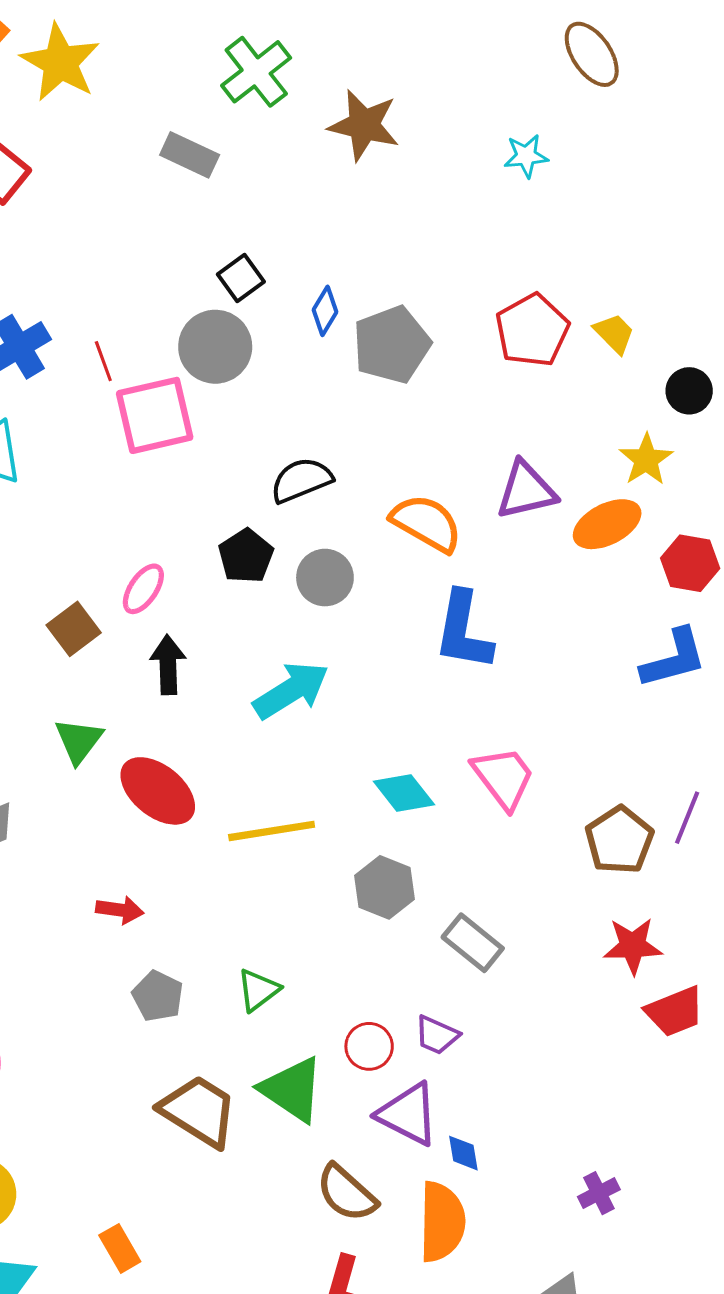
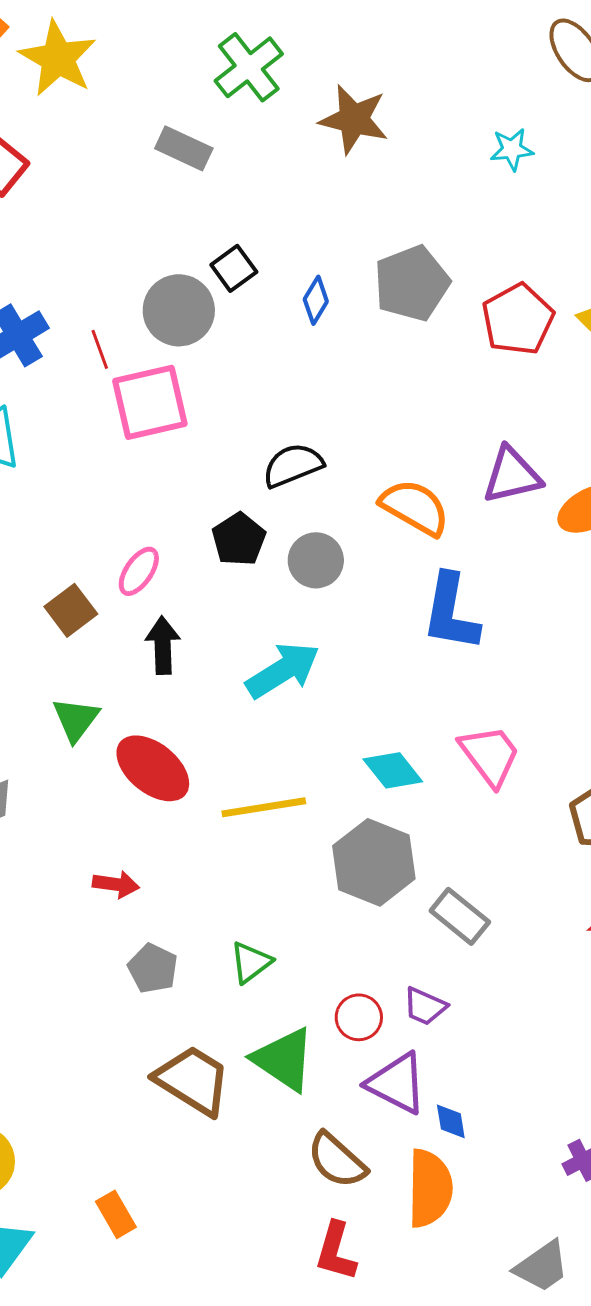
gray pentagon: (392, 345) -> (412, 283), moved
gray circle: (215, 347) -> (179, 310), moved
gray hexagon: (384, 887) -> (374, 862), size x1.4

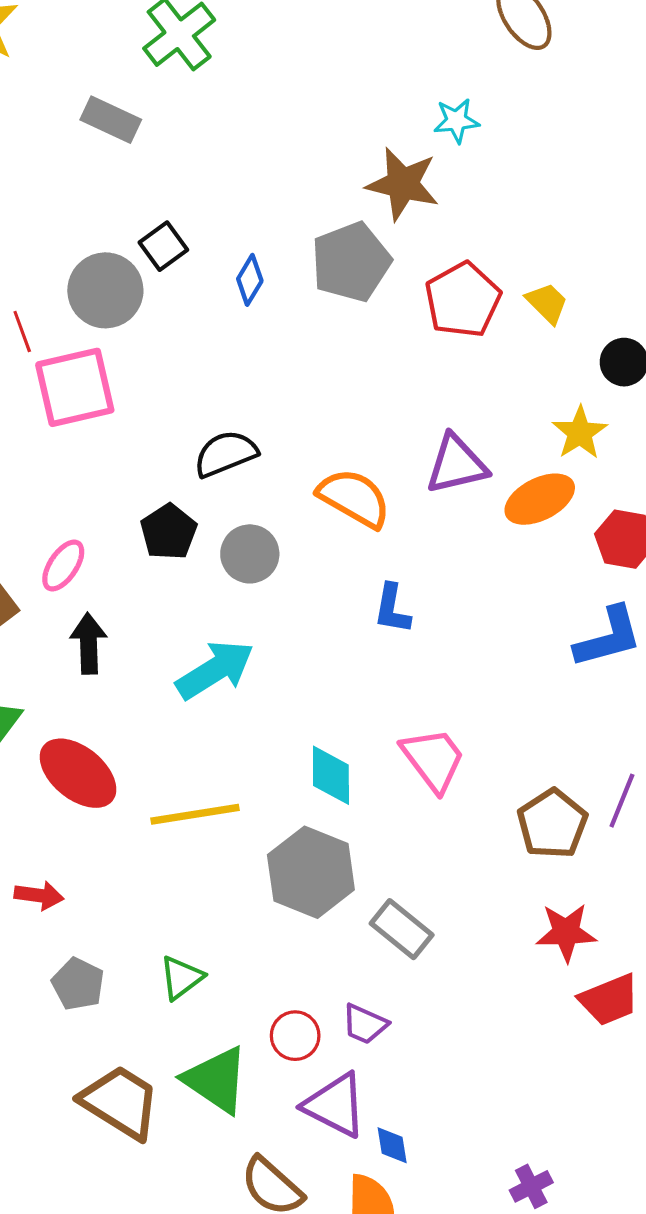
brown star: (354, 119) -> (403, 184), moved
blue L-shape: (451, 612) -> (392, 609), size x0.6
cyan diamond: (393, 770) -> (331, 775), turned 38

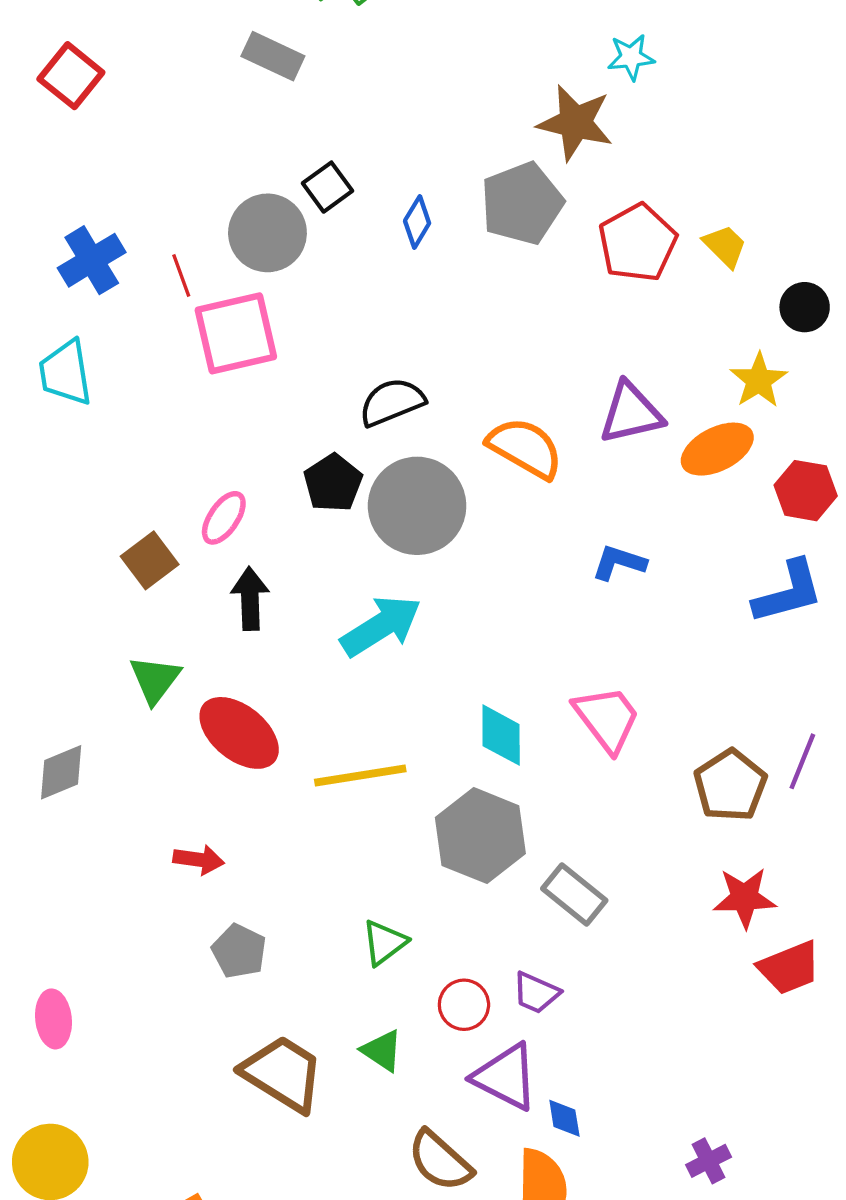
gray circle: (250, 554) -> (417, 506), size x1.6
blue L-shape: (392, 609) -> (619, 563), moved, turned 98
green triangle: (181, 978) -> (384, 943), moved
green triangle: (216, 1080) -> (382, 1051), size x0.6

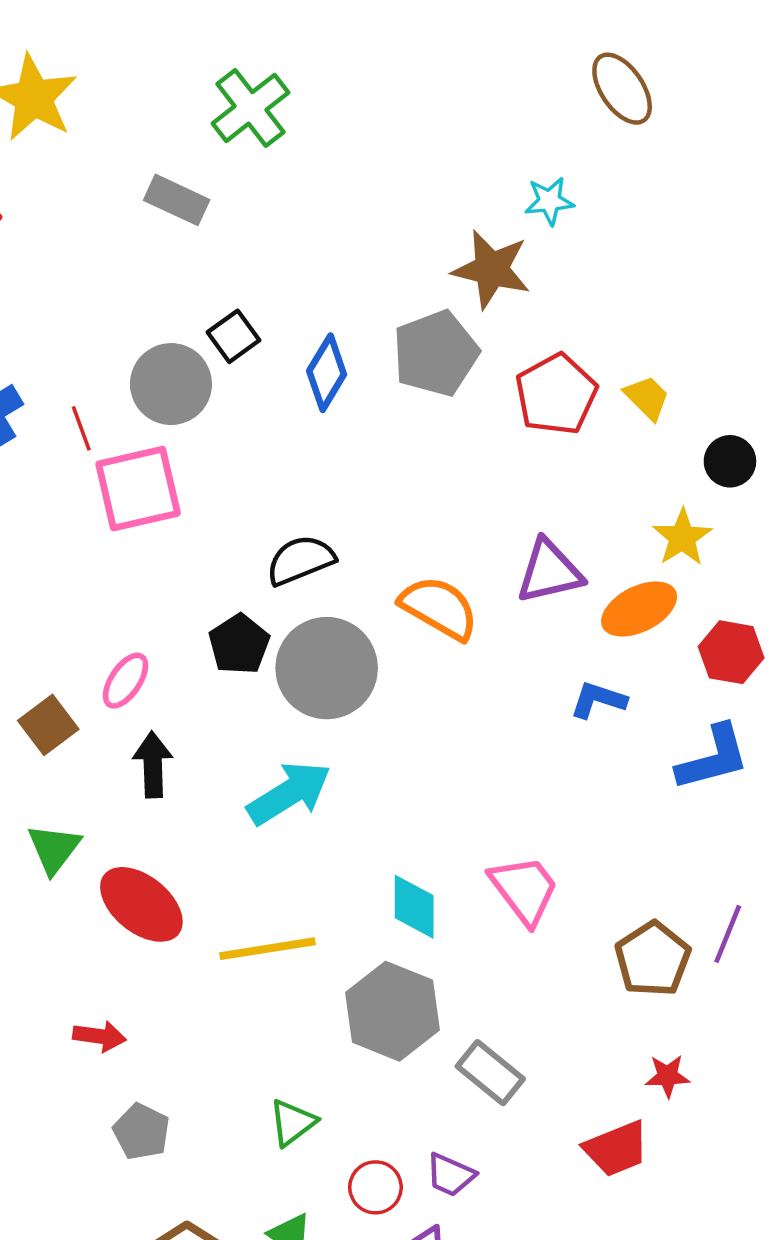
blue diamond: (417, 222) -> (327, 373), size x1.4
blue L-shape: (619, 563) -> (598, 700), moved
red star: (745, 898) -> (667, 1076), size x0.7
red trapezoid: (789, 968) -> (616, 1149), moved

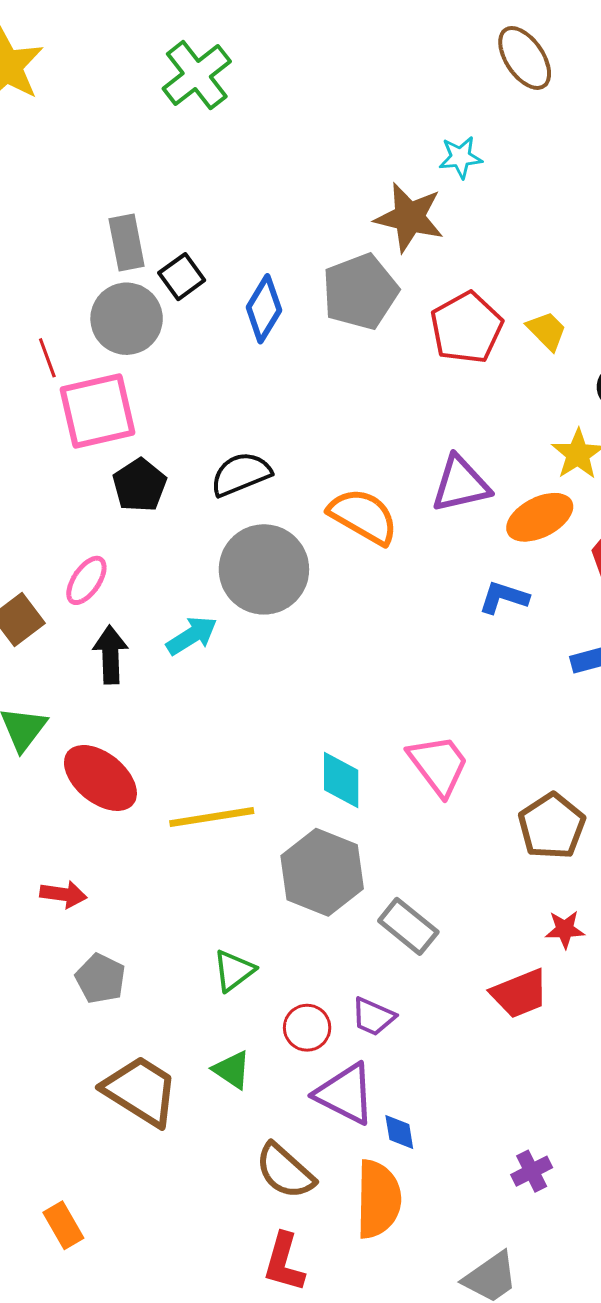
gray rectangle: (177, 200) -> (127, 242), moved, turned 54
black pentagon: (239, 644) -> (140, 485), moved
cyan arrow: (289, 793) -> (192, 636), moved, size x0.7

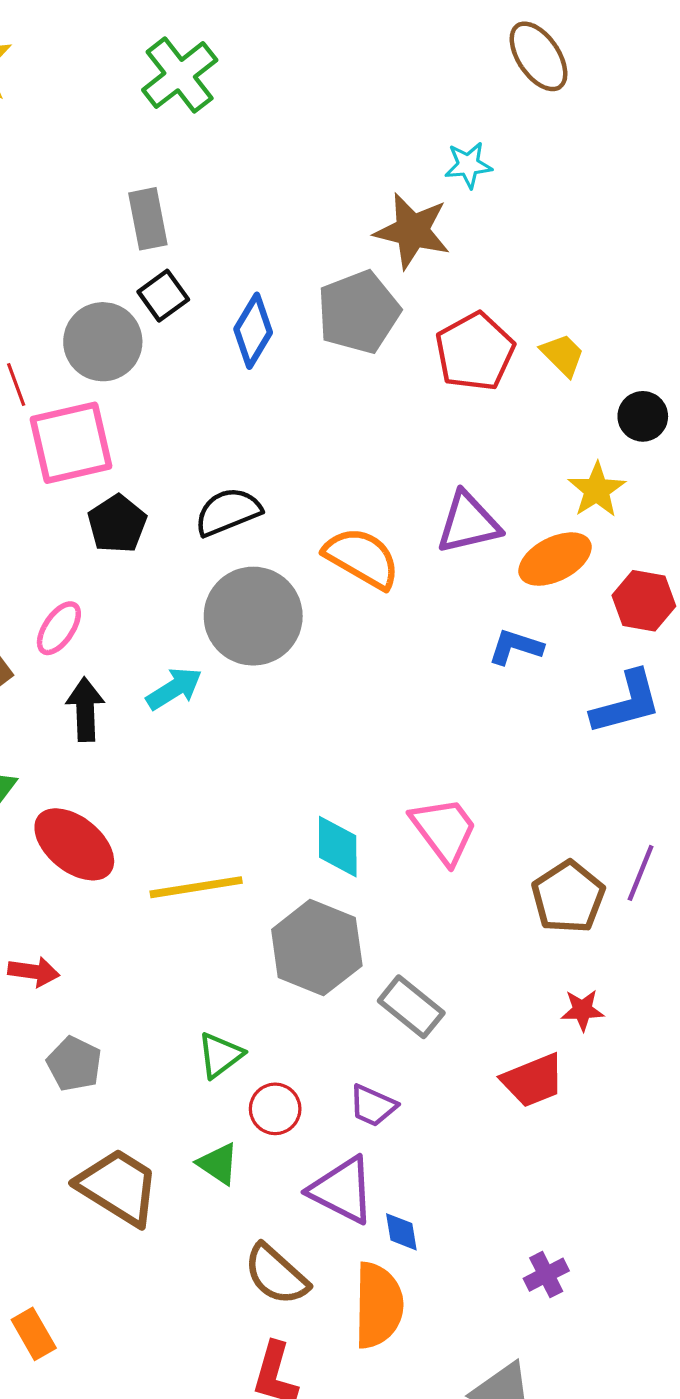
gray rectangle: (127, 242) -> (148, 219), moved
red circle: (307, 1028) -> (275, 1109), moved

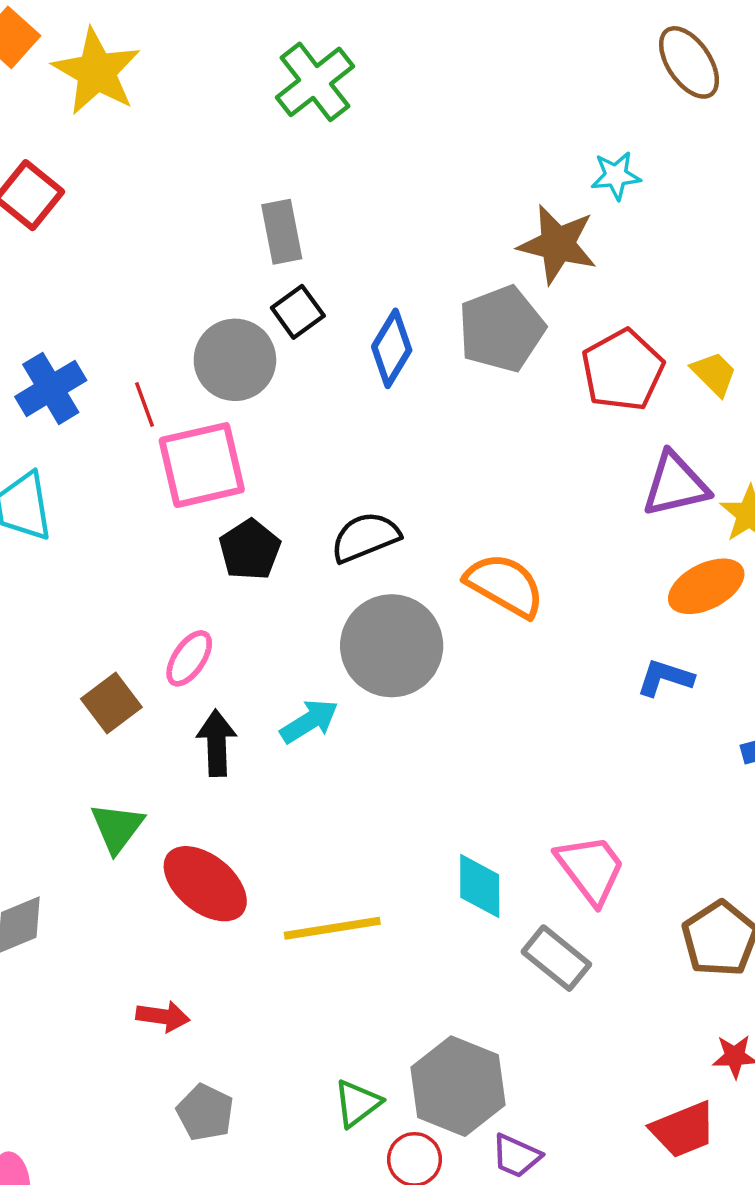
purple triangle: (468, 523) -> (675, 485), moved
gray hexagon: (317, 948) -> (458, 1086), moved
gray rectangle: (411, 1007) -> (556, 958), moved

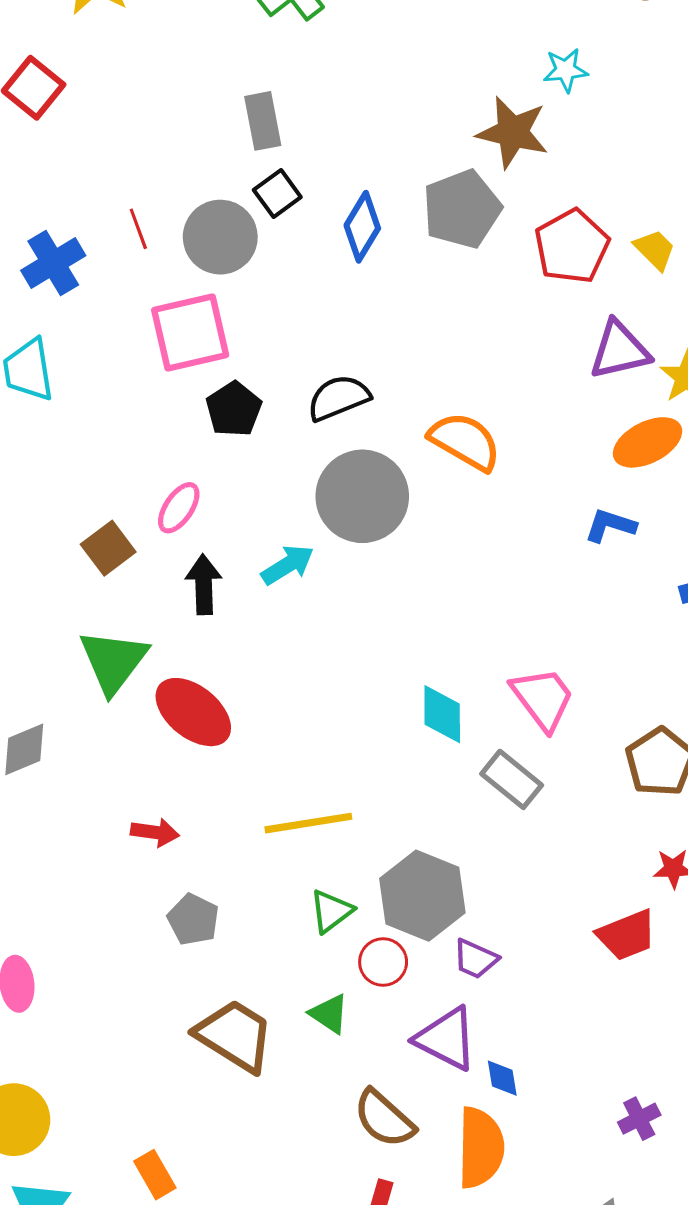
red line: (145, 404) -> (138, 229), moved
green triangle: (117, 828) -> (113, 661), size x1.4
yellow line: (332, 928) -> (308, 823), moved

